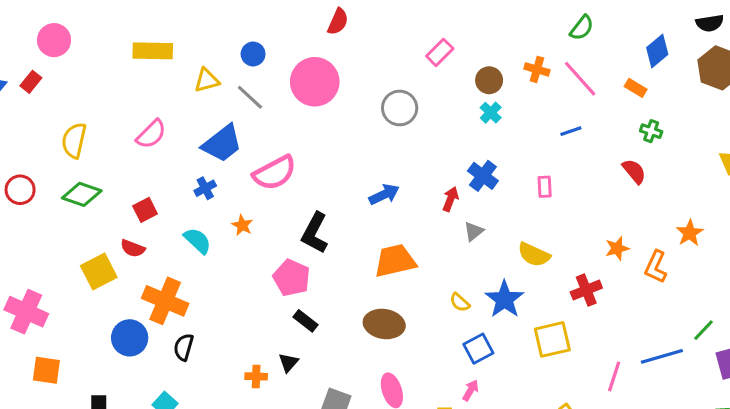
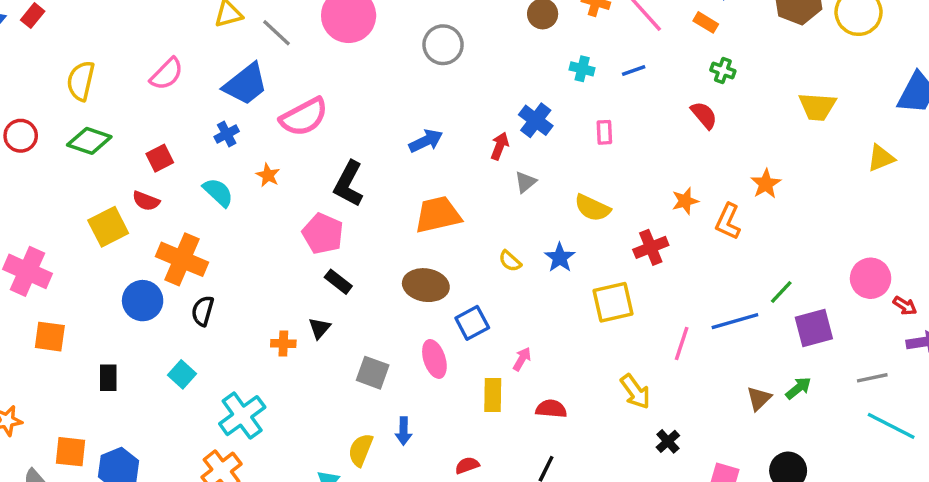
cyan cross: (491, 113) -> (582, 69), moved, turned -30
blue star: (505, 299) -> (560, 258), size x0.7
blue square: (478, 349) -> (472, 323), moved

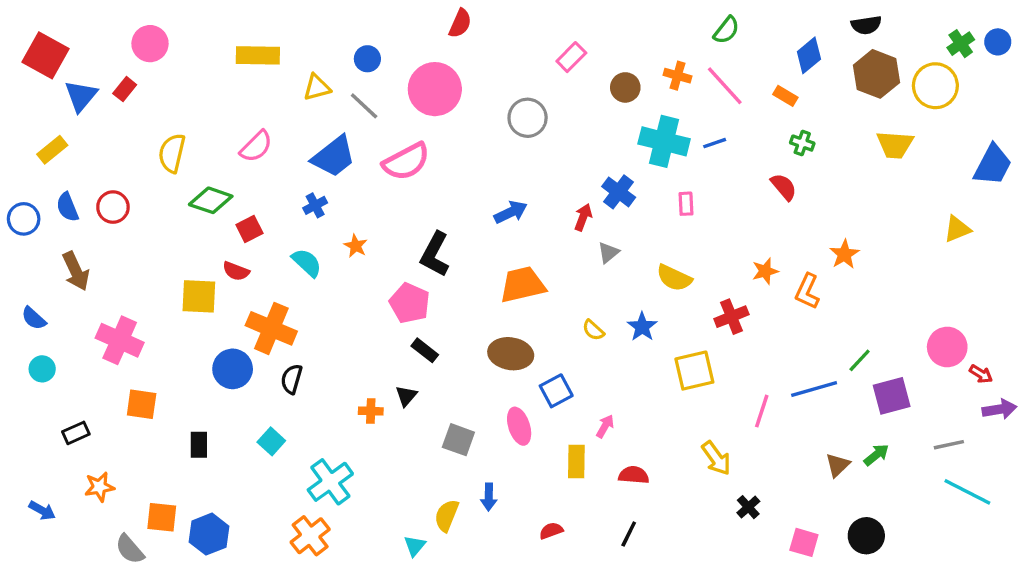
cyan cross: (582, 69) -> (664, 141), size x2.0
yellow trapezoid: (817, 107) -> (895, 145), moved
pink semicircle: (304, 117) -> (406, 162), moved
green diamond: (89, 141) -> (211, 200), moved
yellow square: (108, 227) -> (199, 296), turned 30

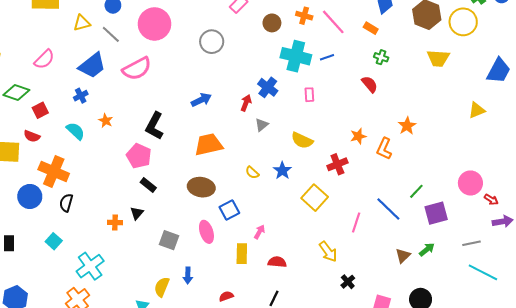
yellow square: (694, 371) -> (315, 198), turned -35
blue line: (814, 389) -> (388, 209), turned 60

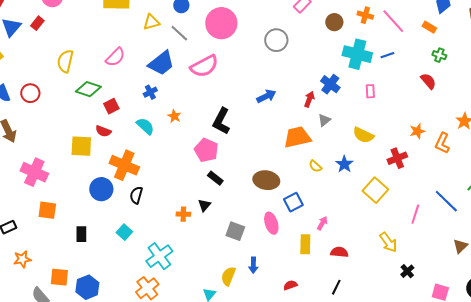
orange trapezoid: (209, 145) -> (297, 137), moved

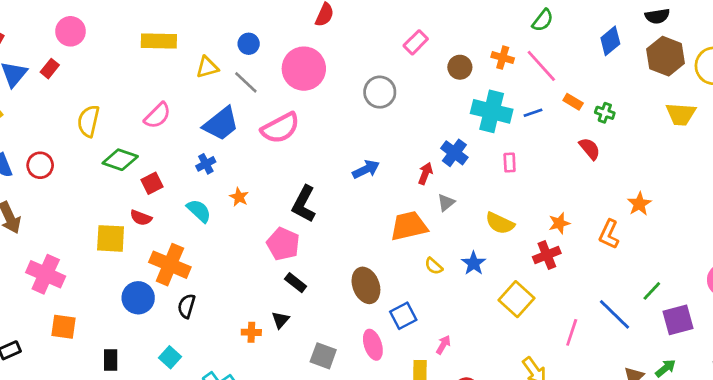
orange rectangle: (429, 27) -> (573, 102), moved
orange star: (417, 131) -> (559, 223), moved
brown ellipse: (266, 180) -> (366, 285), turned 60

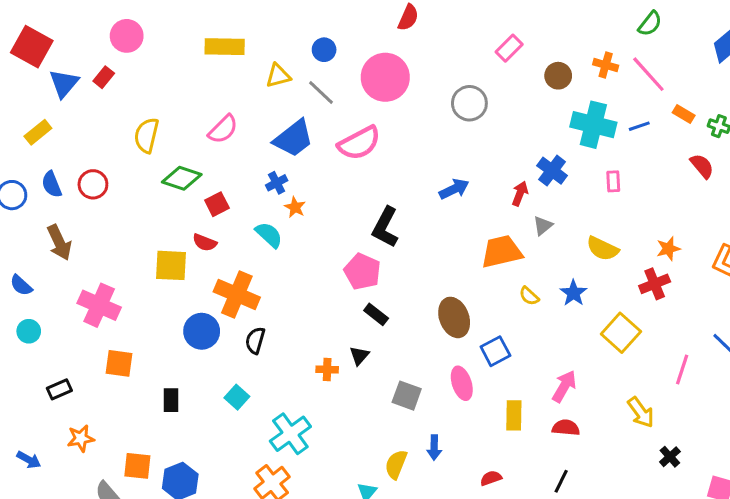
orange star: (239, 197) -> (295, 207), moved
pink arrow: (443, 345) -> (564, 386), moved, size x1.5

